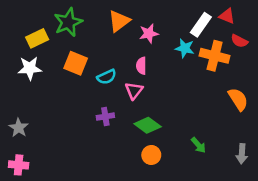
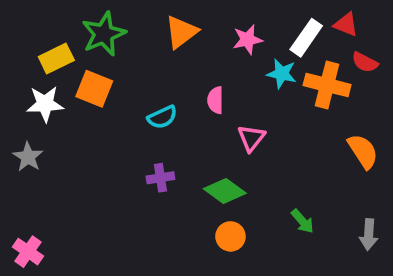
pink star: (149, 33) -> (248, 40), moved
orange square: (76, 63) -> (94, 89), moved
pink triangle: (134, 90) -> (251, 138), moved
gray star: (19, 128) -> (28, 157), moved
pink cross: (19, 165) -> (28, 252), turned 30

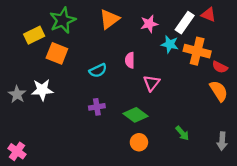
red semicircle: (365, 62) -> (220, 67), moved
white star: (45, 104) -> (42, 90), moved

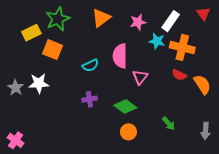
red triangle: (208, 15) -> (203, 14), moved, turned 32
pink semicircle: (130, 60) -> (120, 56), size x1.6
red semicircle: (220, 67) -> (179, 75), moved

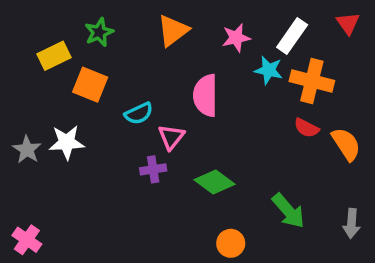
green star: (58, 19) -> (99, 32), size x0.7
cyan semicircle: (90, 65) -> (139, 113), moved
pink triangle: (140, 77) -> (171, 137), moved
green arrow: (169, 123) -> (288, 211), size x1.5
orange circle: (128, 132) -> (231, 243), moved

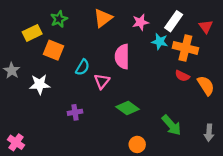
red triangle: (348, 23) -> (206, 27), moved
cyan semicircle: (139, 113) -> (83, 67), turned -35
gray star: (27, 150) -> (12, 70), moved
purple cross: (153, 169) -> (75, 112), moved

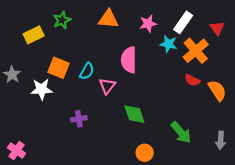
orange triangle: (103, 18) -> (108, 19), turned 42
orange cross: (185, 48) -> (196, 51), turned 35
orange square: (54, 50) -> (59, 68), moved
green diamond: (128, 108) -> (134, 114), turned 35

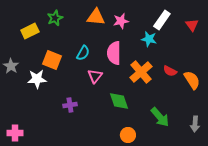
pink star: (148, 24) -> (121, 21), moved
orange cross: (196, 51) -> (141, 72), moved
cyan semicircle: (87, 71) -> (83, 53), moved
pink cross: (17, 151) -> (15, 133), turned -35

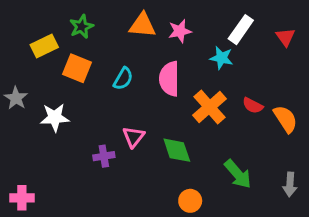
orange square: (52, 60) -> (77, 68), moved
pink triangle: (95, 76) -> (134, 137), moved

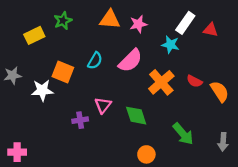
red triangle: (285, 37) -> (210, 30), moved, turned -42
orange square: (77, 68) -> (63, 72), moved
pink semicircle: (169, 79) -> (130, 61), turned -135
gray star: (16, 98) -> (13, 75), turned 30

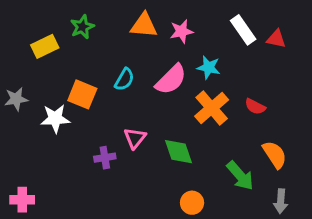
white rectangle: (185, 23) -> (243, 30), turned -70
cyan star: (170, 45) -> (209, 67), moved
orange semicircle: (220, 92) -> (275, 155), moved
gray arrow: (223, 142) -> (281, 201), moved

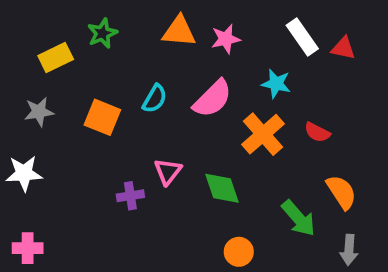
cyan star: (209, 67) -> (276, 84), moved
gray star: (16, 99) -> (39, 112), moved
white star: (55, 119) -> (24, 173), moved

